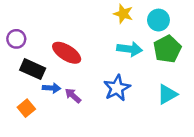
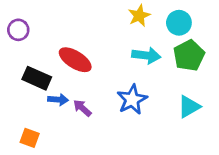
yellow star: (123, 14) -> (139, 16), turned 30
purple circle: (16, 39) -> (18, 30), moved
orange square: (26, 108) -> (30, 138), moved, turned -30

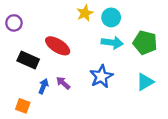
yellow star: (139, 16) -> (85, 13), moved
cyan circle: (179, 23) -> (111, 17), moved
green pentagon: (189, 55) -> (145, 43), turned -30
blue arrow: (58, 100) -> (43, 86), moved, turned -72

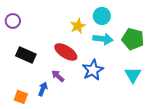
yellow star: (85, 13) -> (78, 26), moved
red ellipse: (58, 46) -> (66, 52), moved
cyan triangle: (145, 82) -> (133, 75), turned -30
blue arrow: (43, 86) -> (43, 89), moved

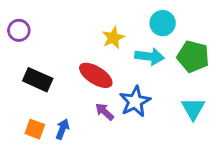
cyan circle: (102, 16) -> (163, 23), moved
purple arrow: (58, 76) -> (105, 112), moved
orange square: (21, 97) -> (35, 129), moved

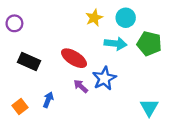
yellow star: (113, 38) -> (94, 18), moved
cyan triangle: (193, 109) -> (149, 108), moved
orange square: (35, 129) -> (20, 106), moved, turned 32

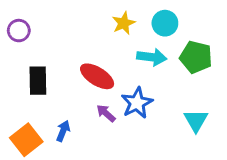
black rectangle: (29, 62) -> (38, 81), turned 65
orange square: (20, 106) -> (26, 140), size x1.5
cyan triangle: (149, 108) -> (196, 121), moved

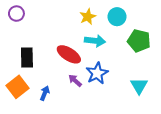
purple circle: (19, 31) -> (16, 14), moved
cyan arrow: (152, 57) -> (95, 41), moved
orange square: (26, 140) -> (17, 87), moved

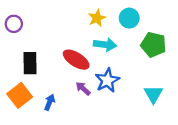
purple circle: (16, 14) -> (14, 24), moved

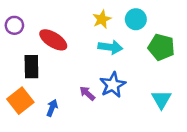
red ellipse: (76, 60) -> (53, 40), moved

